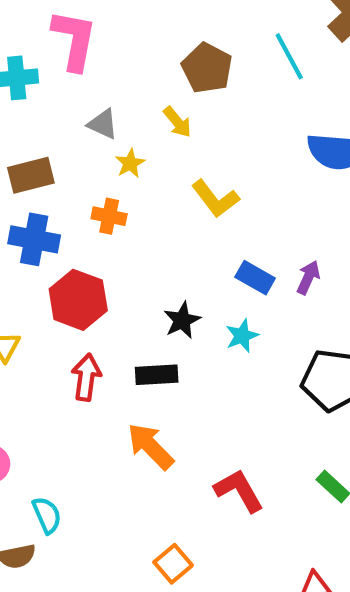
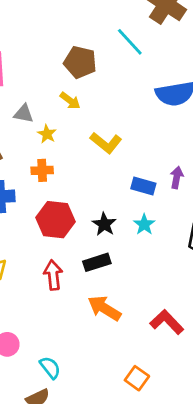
red hexagon: (78, 300) -> (55, 220), moved

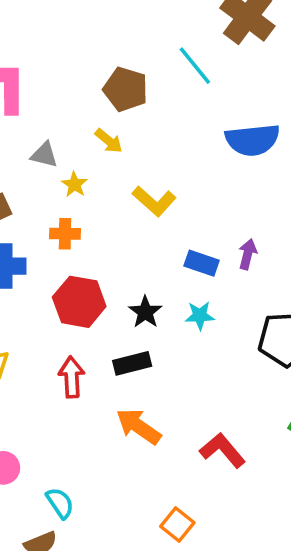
cyan star: (144, 224) -> (200, 316), turned 30

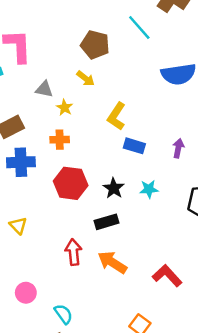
yellow L-shape: (154, 201) -> (116, 116), turned 84
blue rectangle: (202, 263) -> (134, 146), moved
red arrow: (71, 377) -> (73, 252), moved

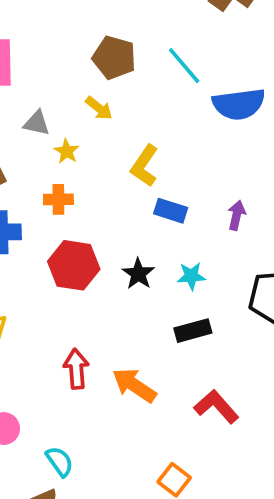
cyan line: (139, 28) -> (184, 66), moved
black rectangle: (106, 222) -> (193, 331), moved

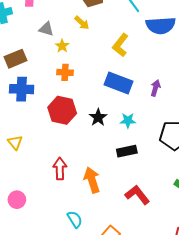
yellow L-shape: (144, 166) -> (120, 45), moved
orange cross: (58, 199) -> (65, 72), moved
blue rectangle: (171, 211) -> (118, 83), size x1.5
orange arrow: (134, 385) -> (92, 180), turned 35
cyan semicircle: (60, 461) -> (75, 219), moved

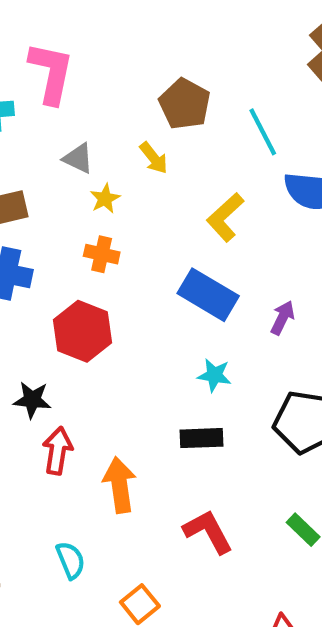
black star: (98, 117) -> (32, 400), moved, turned 30

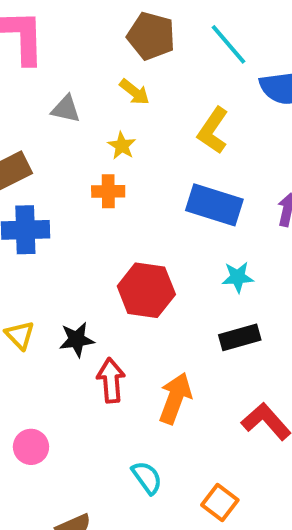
yellow star: (105, 199) -> (122, 146), moved
red hexagon: (82, 331) -> (146, 290), moved
orange arrow: (120, 485) -> (175, 398), turned 42

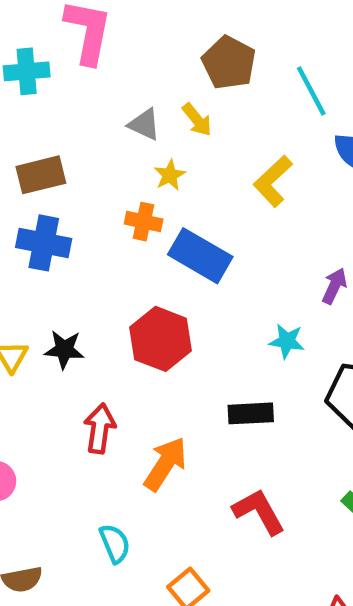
gray triangle: (66, 109) -> (144, 124), moved
blue rectangle: (214, 205) -> (200, 256), moved
cyan star: (238, 277) -> (287, 341), moved
black star: (77, 340) -> (64, 350), moved

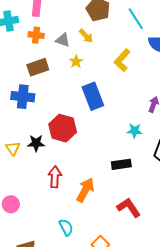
brown rectangle: (41, 175) -> (38, 67), moved
orange cross: (144, 222) -> (36, 35), moved
blue rectangle: (200, 256) -> (93, 96), turned 44
red hexagon: (161, 339) -> (63, 128), moved

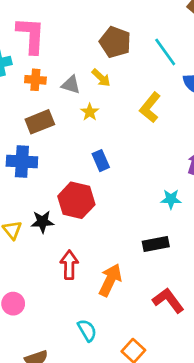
blue rectangle: (93, 96) -> (101, 161), moved, size x0.6

